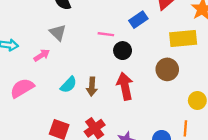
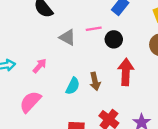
gray triangle: (58, 33) -> (67, 37), moved
red arrow: (125, 86) -> (126, 72), turned 30

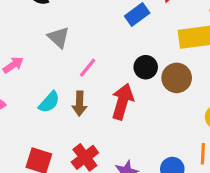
pink line: (94, 29) -> (88, 68), moved, turned -56
black circle: (114, 39) -> (146, 67), moved

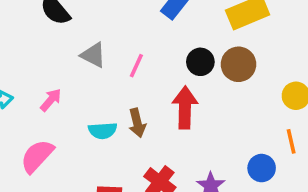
pink line: (88, 68) -> (136, 66), moved
cyan semicircle: (49, 102) -> (103, 131), turned 60

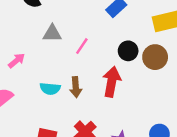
gray triangle: (93, 55) -> (52, 33), turned -36

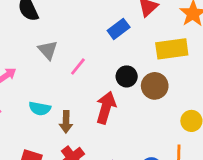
gray triangle: (52, 33) -> (48, 50), turned 42
brown arrow: (76, 87) -> (66, 122), moved

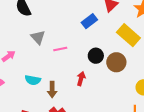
yellow rectangle: (172, 49) -> (128, 35), turned 50
pink line: (78, 67) -> (60, 49), turned 40
red arrow: (106, 108) -> (81, 79), size x0.6

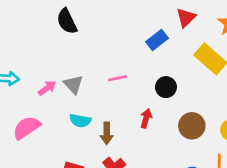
gray triangle: (38, 37) -> (73, 85), moved
brown circle: (116, 62) -> (192, 126), moved

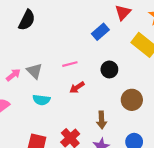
black semicircle: (67, 21) -> (27, 20), turned -125
red arrow: (146, 118) -> (77, 87), moved, turned -136
brown arrow: (107, 133) -> (102, 120), moved

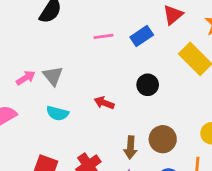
pink line: (70, 64) -> (104, 36), moved
red arrow: (77, 87) -> (104, 103), turned 48
brown circle: (132, 100) -> (163, 139), moved

